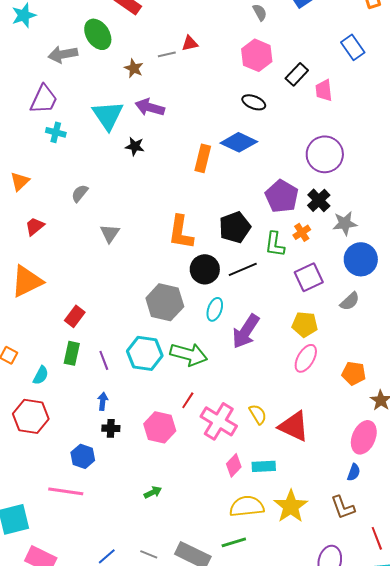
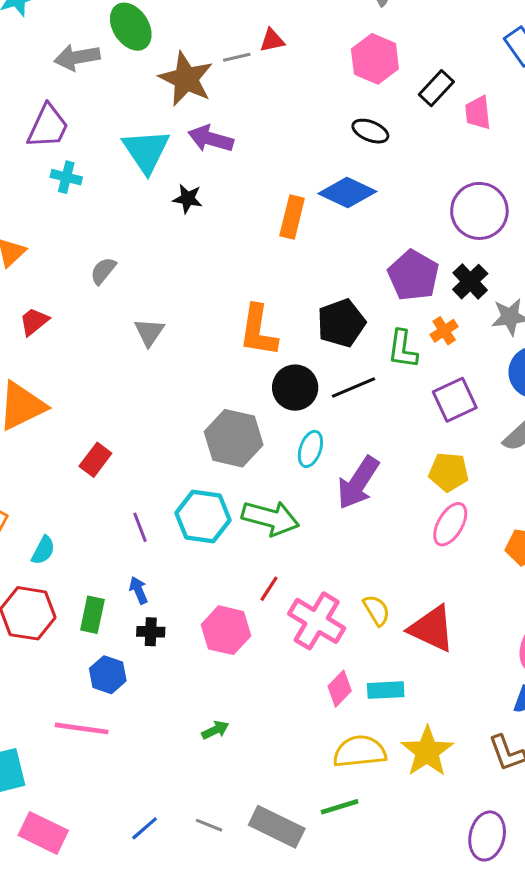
brown star: (134, 68) -> (186, 79), size x1.8
green rectangle: (72, 353) -> (92, 615), moved
blue arrow: (103, 401) -> (138, 590), turned -30

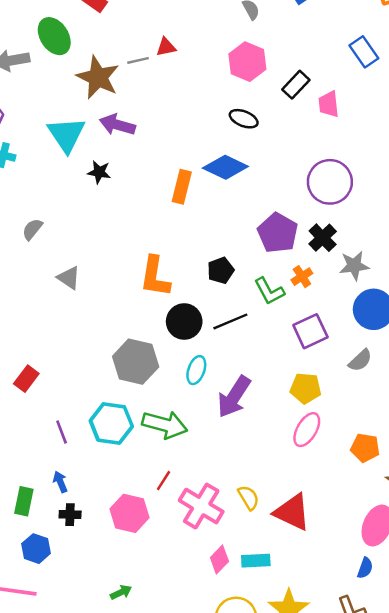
black pentagon: (341, 323) -> (221, 270), size x0.7
gray triangle: (149, 332) -> (69, 278), turned -30
green L-shape: (403, 349) -> (269, 291), turned -36

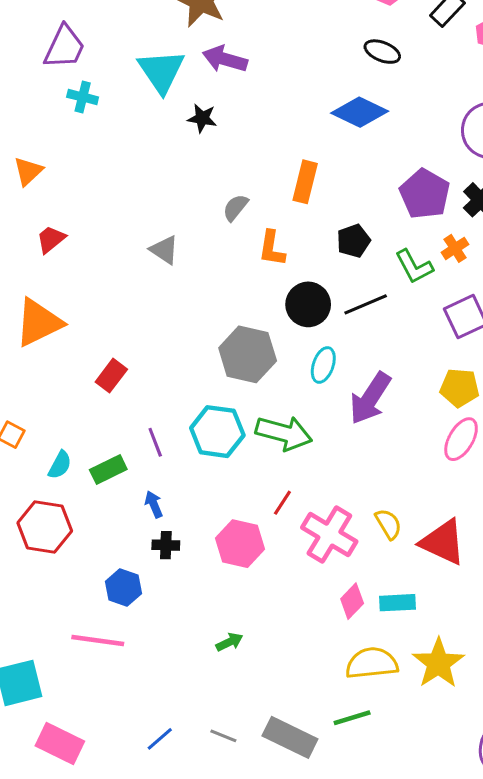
orange rectangle: (182, 187) -> (305, 182), moved
gray semicircle: (32, 229) -> (235, 208), moved
orange L-shape: (155, 277) -> (272, 248), size x0.7
green rectangle: (24, 501) -> (108, 469), moved, turned 52

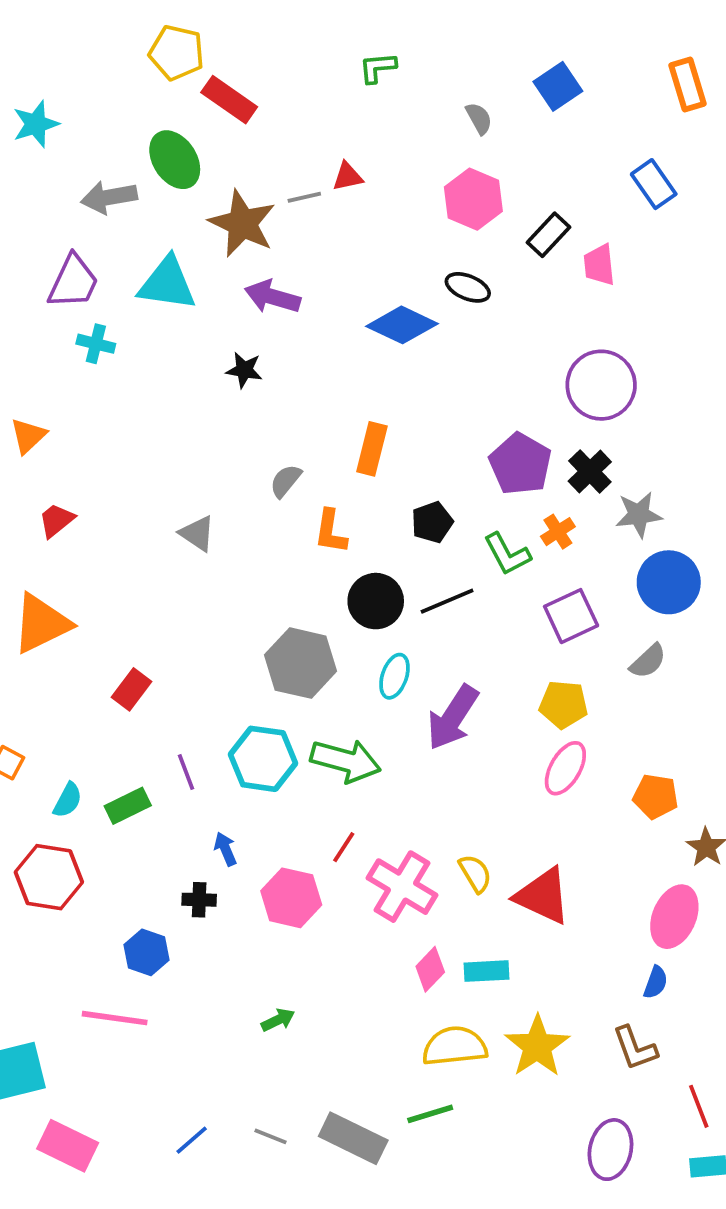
cyan triangle: (161, 71) -> (167, 284), moved, turned -48
blue diamond: (360, 112) -> (402, 325), moved
blue arrow: (154, 504) -> (225, 849), moved

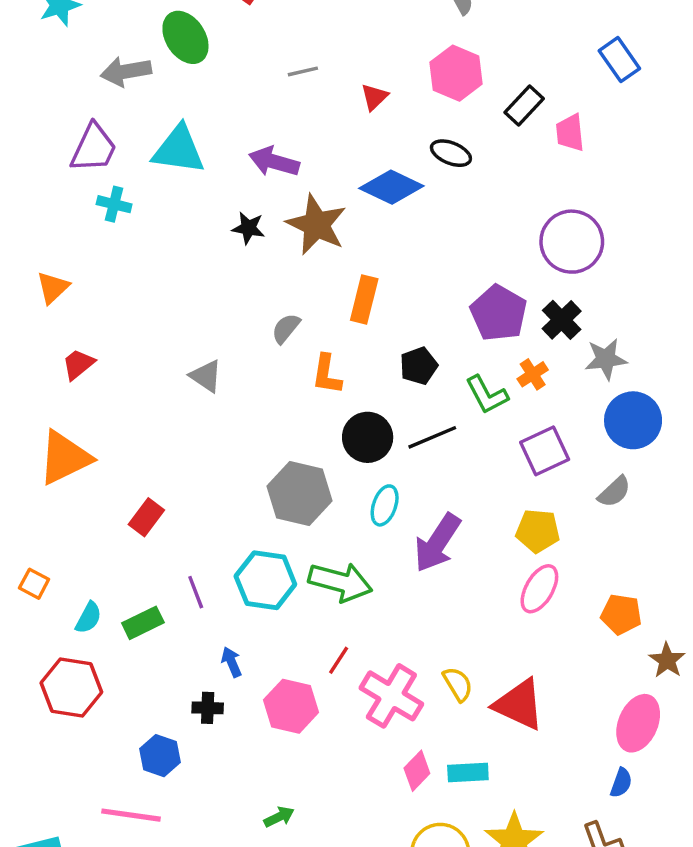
red triangle: (348, 177) -> (374, 97), moved, turned -32
brown star: (242, 224) -> (317, 225), moved

